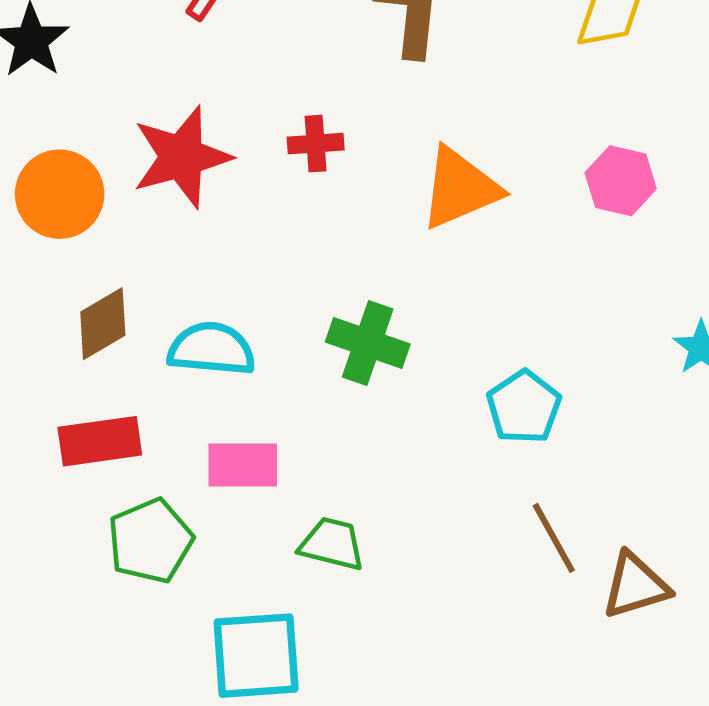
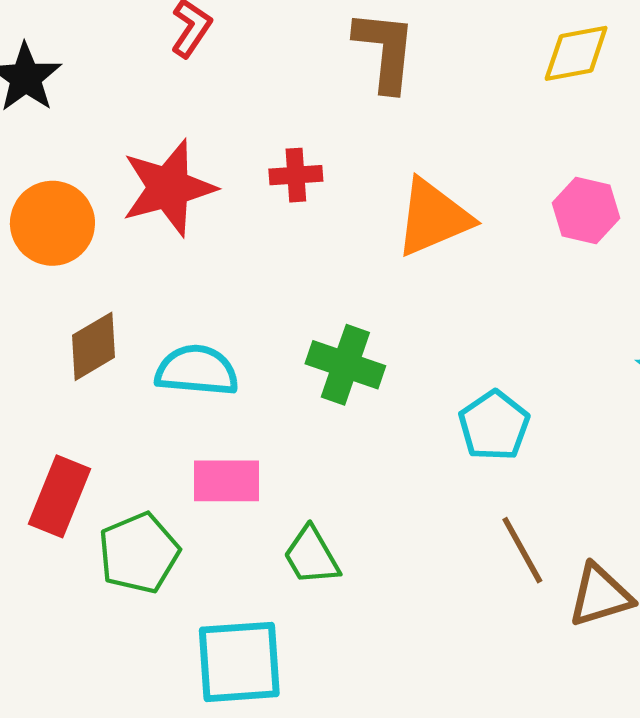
red rectangle: (100, 441) -> (60, 496), moved, turned -60
green trapezoid: (332, 544) -> (311, 556), turned -134

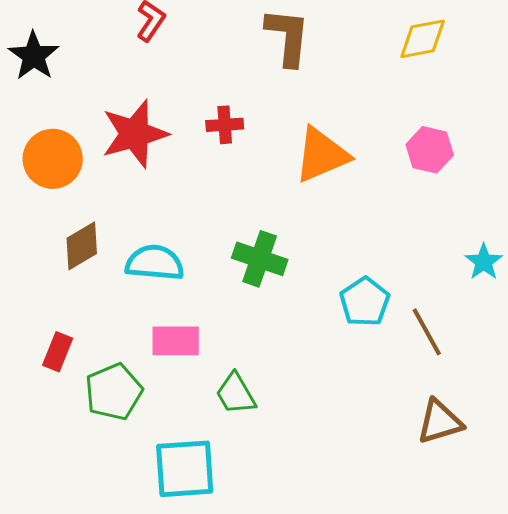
red rectangle: (60, 496) -> (58, 352), size x0.7
brown line: (522, 550) -> (427, 332), moved

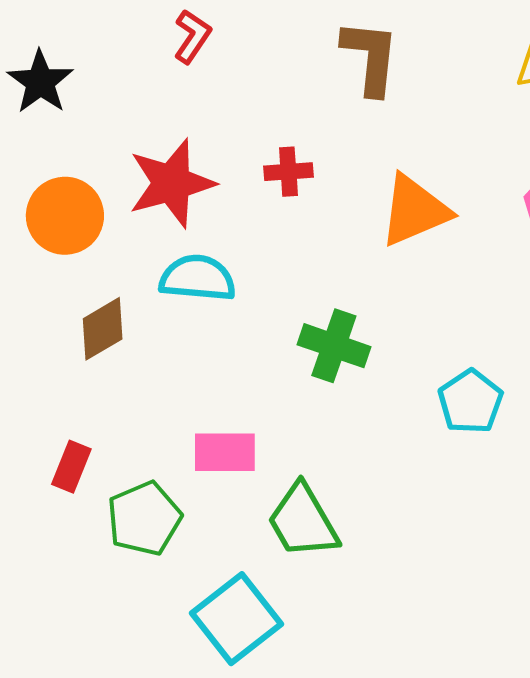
cyan semicircle: (155, 263) -> (198, 278), moved
green trapezoid: (236, 394) -> (303, 521), size x1.4
cyan square: (185, 469) -> (236, 619), turned -34

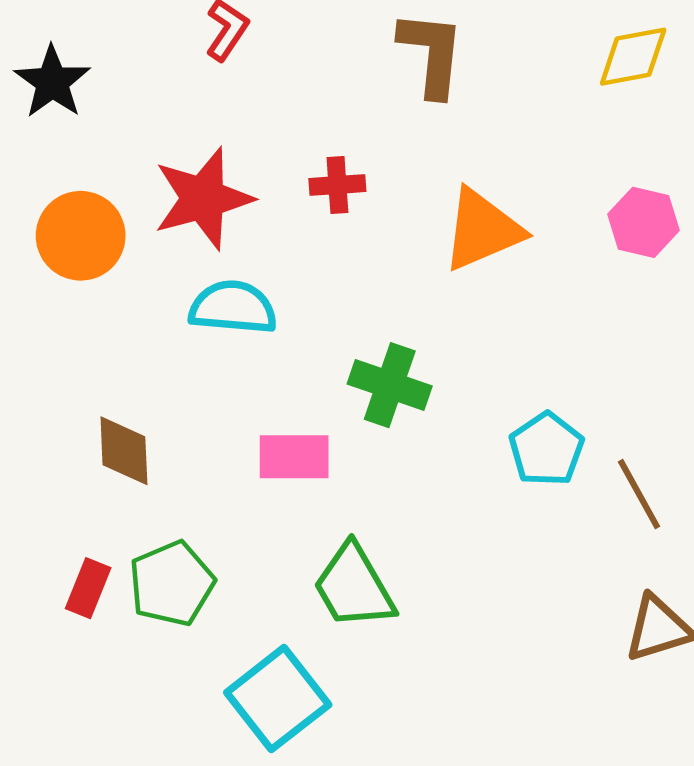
brown diamond: (103, 329) -> (124, 451), moved, turned -62
pink rectangle: (225, 452) -> (294, 457), moved
red rectangle: (71, 467) -> (88, 588), moved

